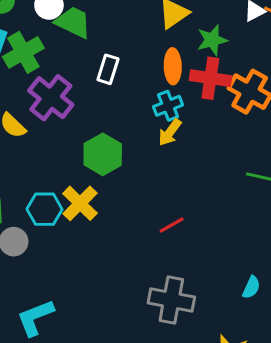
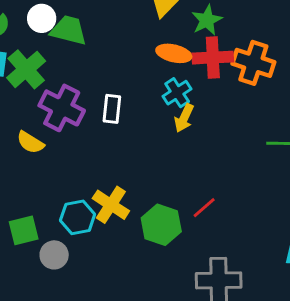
orange ellipse: (173, 66) -> (174, 53), turned -64
white rectangle: (108, 69) -> (112, 109), moved
green hexagon: (103, 154) -> (161, 225), moved

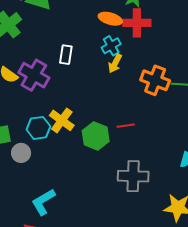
orange cross: (253, 63) -> (155, 80), moved
purple cross: (62, 108) -> (34, 75), moved
red line: (204, 208) -> (126, 126), turned 30

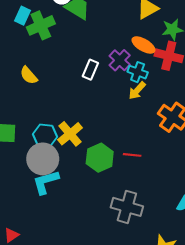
cyan cross: (111, 46) -> (138, 72), turned 36
purple cross: (34, 75) -> (120, 60), moved, size x0.7
gray circle: (21, 153) -> (43, 159), moved, size x1.6
cyan L-shape: (43, 202) -> (46, 182), moved

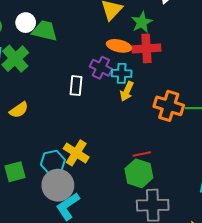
yellow semicircle: (29, 75) -> (19, 110), turned -66
green hexagon: (100, 158) -> (139, 173), moved

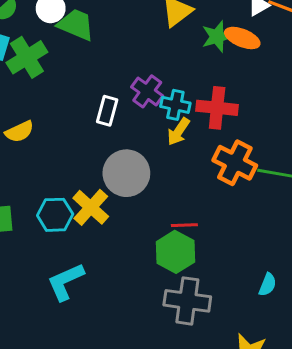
orange ellipse: (119, 46) -> (242, 38), moved
red cross: (146, 48) -> (217, 108), moved
gray circle: (58, 185) -> (126, 173), moved

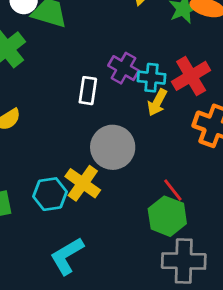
red cross: (217, 108) -> (191, 76), turned -30
red line: (184, 225) -> (173, 190), turned 60

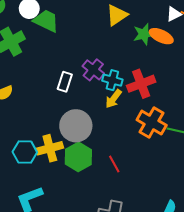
yellow cross: (83, 183) -> (50, 148), turned 30
green hexagon: (167, 216) -> (78, 157), moved

